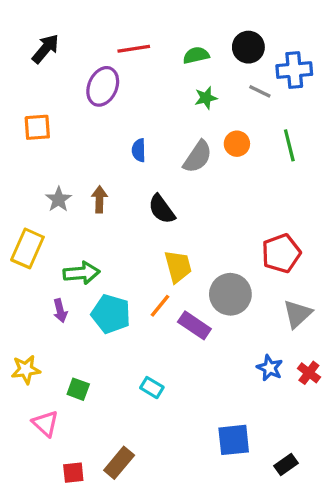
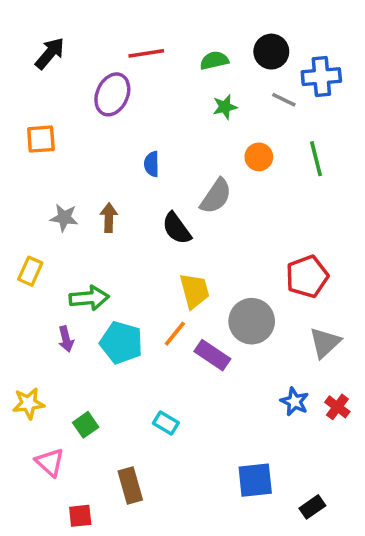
gray semicircle: (198, 157) -> (216, 196), moved
gray star: (59, 199) -> (64, 218), turned -30
yellow rectangle: (27, 248) -> (30, 271), size x0.7
green square: (78, 389) -> (86, 425), turned 35
brown rectangle: (119, 463) -> (130, 485), moved, turned -56

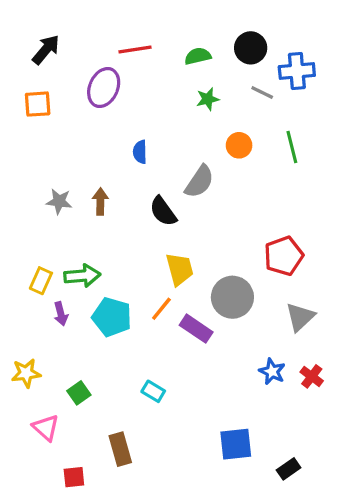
orange square: (41, 139) -> (38, 104), moved
yellow rectangle: (30, 271) -> (41, 281), moved

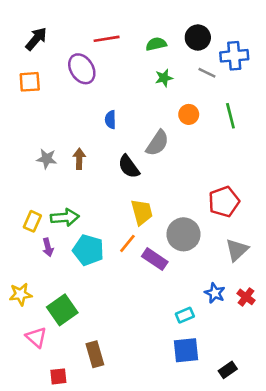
purple ellipse: (104, 88) -> (82, 69), turned -56
cyan rectangle: (153, 391) -> (185, 315), moved, turned -54
green square: (79, 393) -> (62, 310), size x1.6

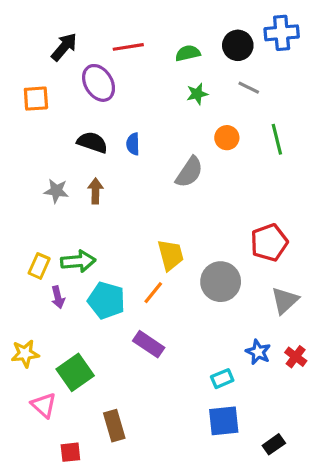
black arrow: (36, 39) -> (64, 47), moved
blue cross: (234, 56) -> (282, 33), moved
black semicircle: (129, 167) -> (92, 142), moved, turned 145
purple rectangle: (155, 259) -> (149, 344), moved

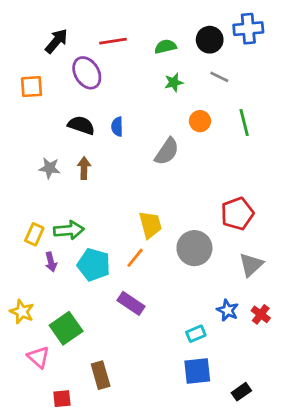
yellow star: (25, 354) -> (22, 312), turned 30

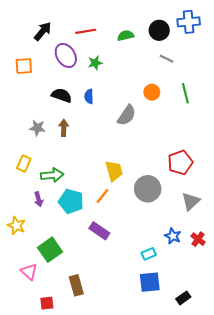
green star: (174, 82) -> (95, 63), moved
yellow rectangle: (34, 234) -> (24, 164), moved
yellow star: (22, 312) -> (16, 225), moved

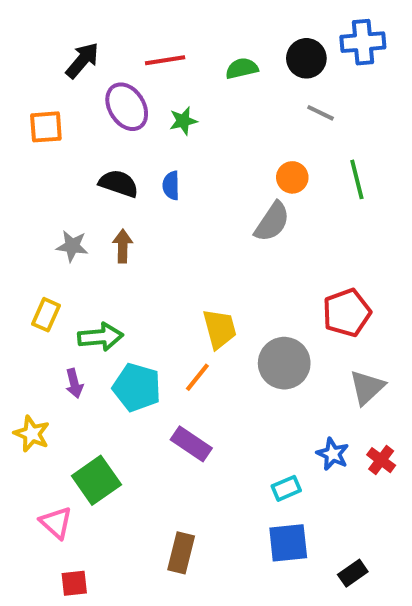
gray semicircle: (127, 115) -> (272, 222), moved
brown rectangle: (76, 285) -> (181, 553), moved, turned 30
red square: (47, 303) -> (74, 583), moved

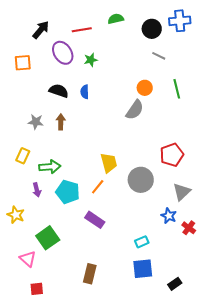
green semicircle: (242, 68) -> (116, 19), moved
blue star: (333, 454) -> (169, 216), moved

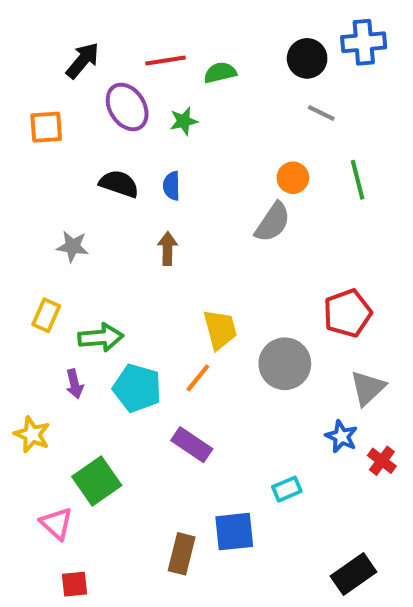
green semicircle: (116, 19) -> (220, 73), moved
brown arrow: (61, 122) -> (168, 248), moved
blue square: (143, 269) -> (234, 532), moved
black rectangle: (175, 284) -> (354, 574), size x1.5

